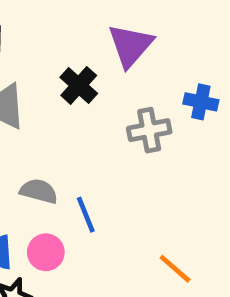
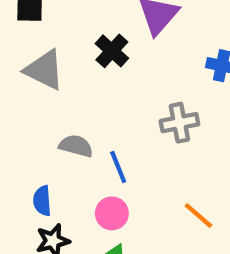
gray cross: (149, 130) -> (179, 123), moved
pink circle: (46, 252) -> (112, 213), moved

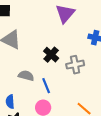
black cross: (112, 51) -> (51, 55), moved

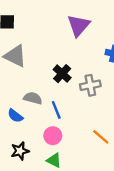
blue semicircle: (10, 102) -> (15, 116), moved, turned -48

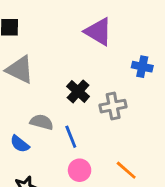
purple triangle: (79, 25) -> (98, 32), turned -40
pink circle: (53, 136) -> (80, 170), moved

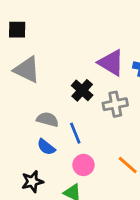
purple triangle: (98, 32) -> (111, 63), moved
blue semicircle: (20, 144) -> (46, 147), moved

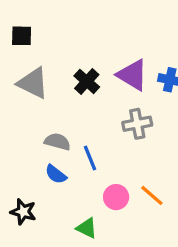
black cross: (82, 90) -> (87, 81), moved
pink circle: (83, 165) -> (116, 197), moved
black star: (32, 182) -> (23, 212), moved, turned 30

